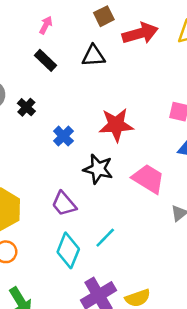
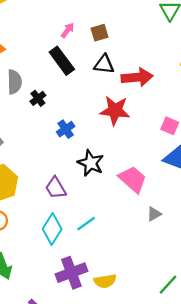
brown square: (104, 16) -> (100, 33), moved
red arrow: (140, 33) -> (137, 77), moved
black rectangle: (45, 60) -> (62, 61), size x1.4
red star: (116, 125) -> (115, 110), moved

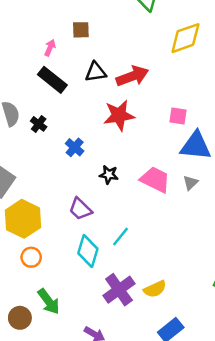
brown square: (100, 33) -> (81, 30), moved, turned 30
black star: (91, 163) -> (109, 175), size x0.7
gray triangle: (154, 214) -> (190, 183), moved

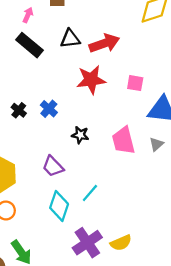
pink square: (178, 116) -> (135, 83), moved
black cross: (39, 124) -> (19, 110), moved
pink trapezoid: (155, 180) -> (124, 141), turned -132

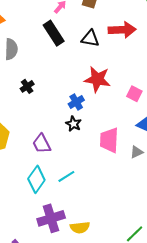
red arrow: (104, 43) -> (122, 30), moved
blue cross: (49, 109) -> (76, 102), moved

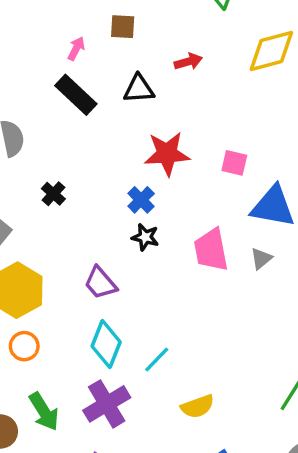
red arrow: (122, 30) -> (188, 62), size x0.6
cyan line: (66, 176) -> (157, 360), moved
purple cross: (51, 218) -> (107, 404), moved

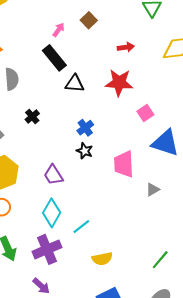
brown square: (123, 27) -> (89, 20), turned 35
black triangle: (139, 89) -> (75, 84), moved
red star: (167, 154) -> (119, 83), moved
pink square: (234, 163) -> (145, 113), turned 35
gray triangle: (261, 259) -> (153, 189), moved

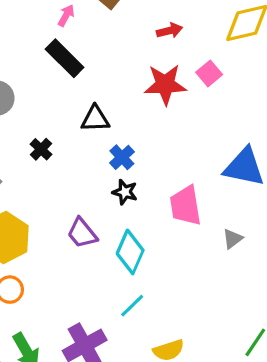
black triangle: (75, 84) -> (95, 119), moved
pink square: (145, 113) -> (209, 73), moved
cyan diamond: (52, 213) -> (130, 252), moved

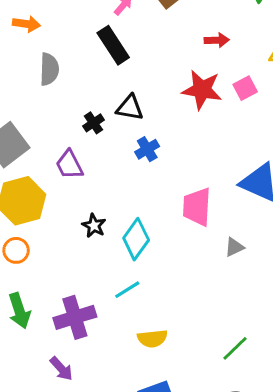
black cross: (41, 149) -> (93, 123), moved
black star: (125, 192) -> (94, 226), moved
purple trapezoid: (82, 233) -> (69, 165), moved

